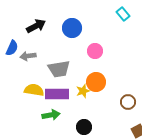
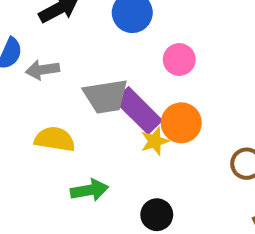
purple rectangle: (57, 94) -> (138, 111), moved, turned 45

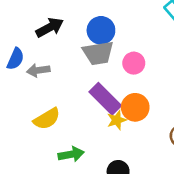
gray trapezoid: (106, 96) -> (98, 53), moved
yellow semicircle: (55, 139) -> (47, 119), turned 140

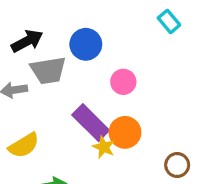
gray trapezoid: (98, 53) -> (48, 70), moved
yellow star: (117, 120) -> (104, 147), turned -30

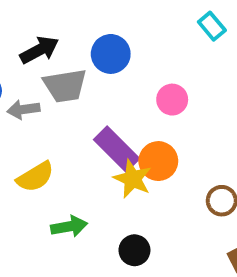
pink circle: (123, 82) -> (172, 100), moved
yellow star: (104, 147) -> (132, 179), size x1.4

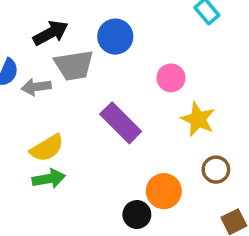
orange circle: (158, 161) -> (164, 191), moved
yellow star: (132, 179) -> (198, 119), moved
green arrow: (69, 226) -> (49, 179), moved

